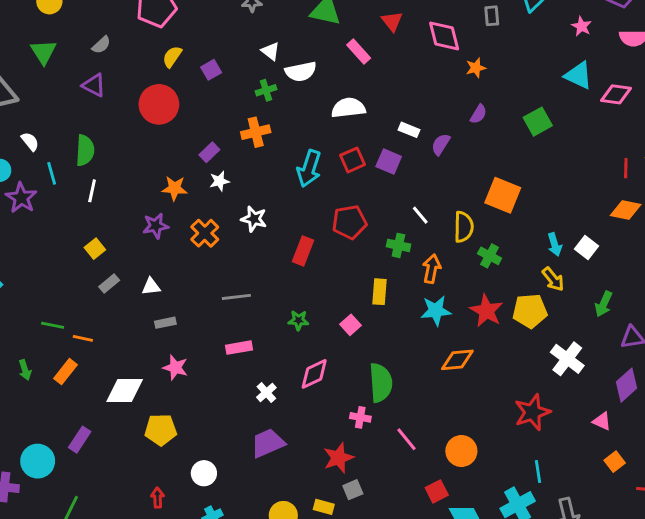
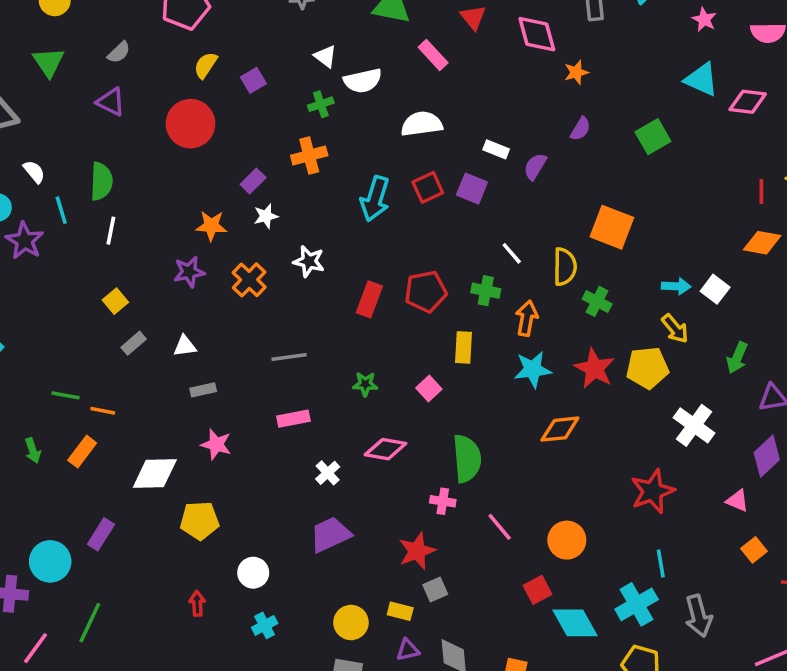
red pentagon: (349, 222) -> (426, 292), moved
cyan arrow: (555, 245) -> (676, 286), turned -70
pink diamond: (314, 374) -> (386, 449), turned 36

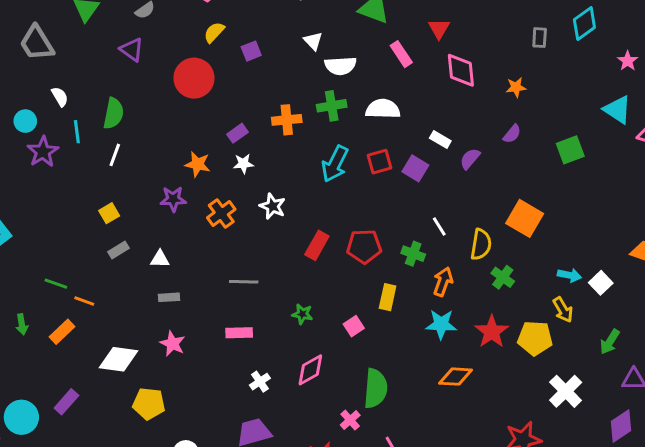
pink diamond: (537, 34) -> (461, 70), moved
green cross: (321, 104) -> (332, 106), moved, size x1.4
pink diamond: (386, 449) -> (310, 370), turned -48
pink cross: (443, 501) -> (350, 420), turned 30

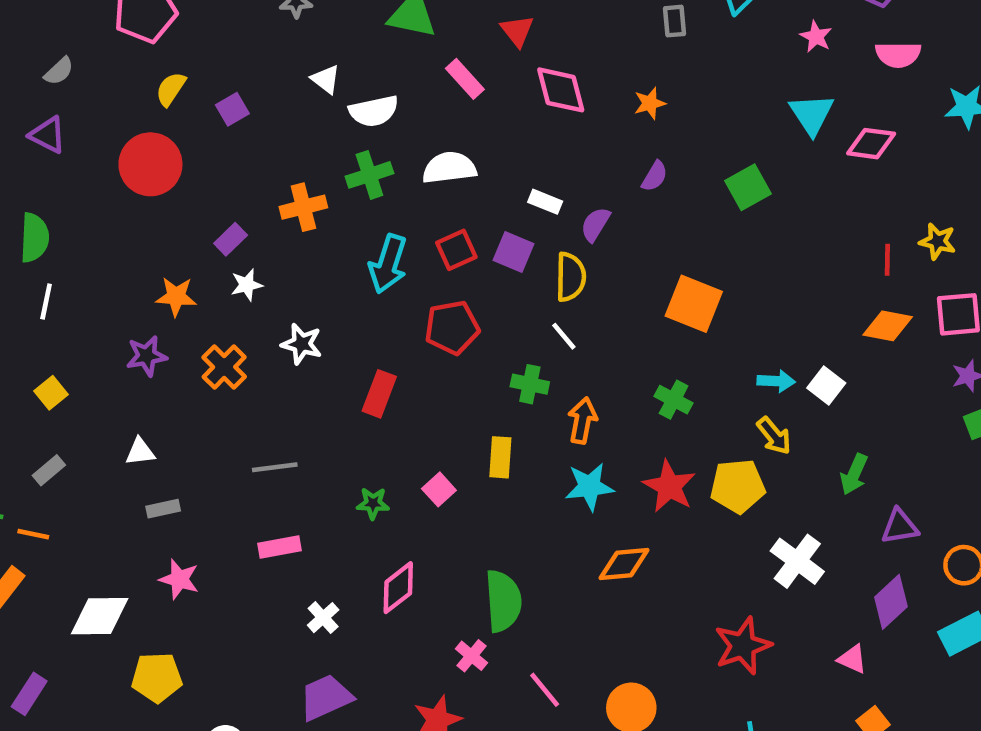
cyan triangle: (617, 110) -> (812, 114), turned 32
yellow semicircle: (481, 244) -> (570, 277), moved
red pentagon: (364, 246) -> (452, 327), moved
gray rectangle: (118, 250) -> (49, 470), moved
pink square: (354, 326) -> (439, 489), moved

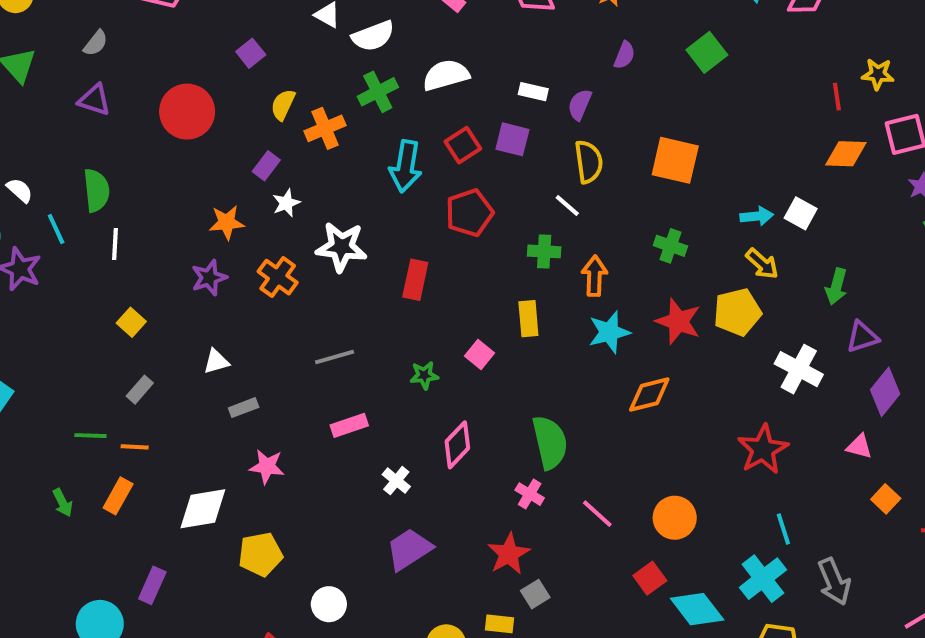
yellow semicircle: (171, 89) -> (283, 105), moved
yellow semicircle: (570, 277) -> (589, 162), moved
white star: (302, 344) -> (342, 247), size x1.4
purple triangle: (900, 527) -> (862, 337), moved

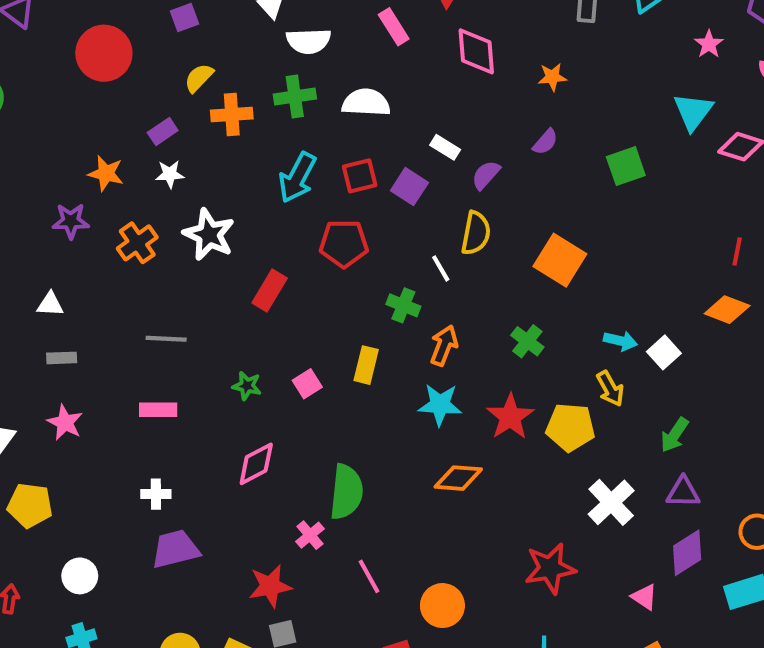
white cross: (396, 481) -> (156, 494), moved, turned 32

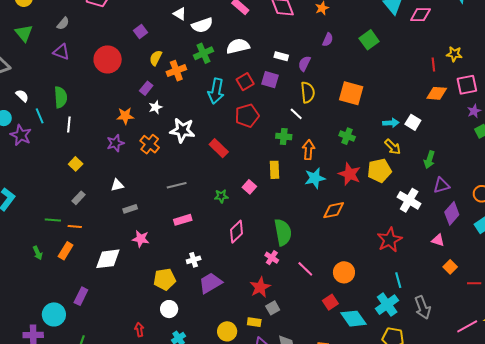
red rectangle: (270, 291) -> (219, 148), turned -60
yellow pentagon: (30, 505) -> (165, 279), moved

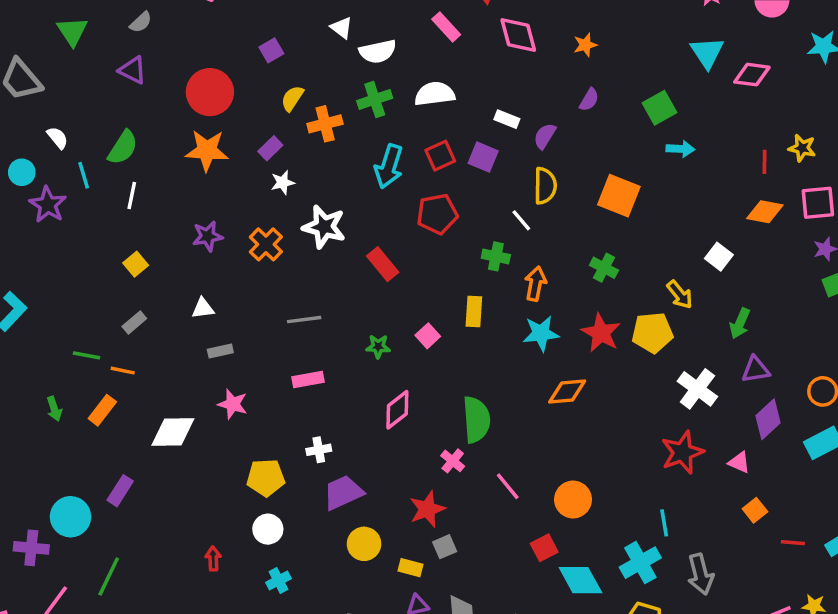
green semicircle: (61, 97) -> (123, 148), turned 30
orange star: (125, 116) -> (207, 150), moved, size x1.4
cyan arrow: (391, 123) -> (680, 149), moved
red star: (390, 240) -> (682, 452), moved
yellow circle: (227, 331) -> (364, 544), moved

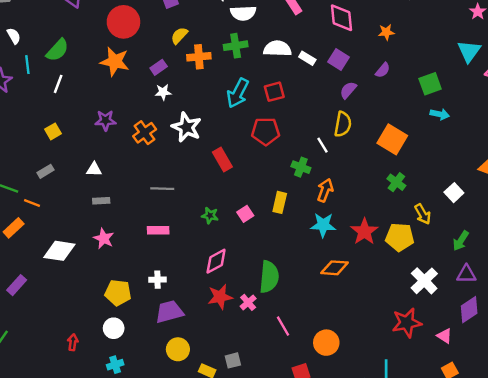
white rectangle: (507, 119) -> (307, 58), moved
purple square: (483, 157) -> (339, 60), moved
green cross: (604, 268) -> (396, 182), moved
red star: (427, 509) -> (220, 297), moved

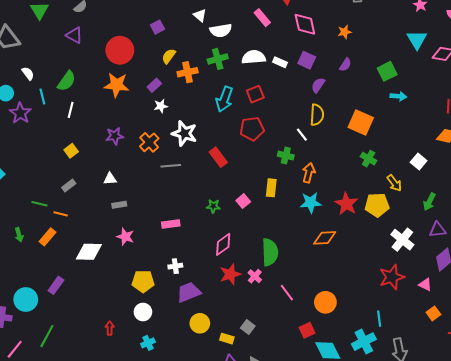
gray line: (162, 189) -> (171, 166), moved
gray square: (233, 360) -> (248, 327), turned -32

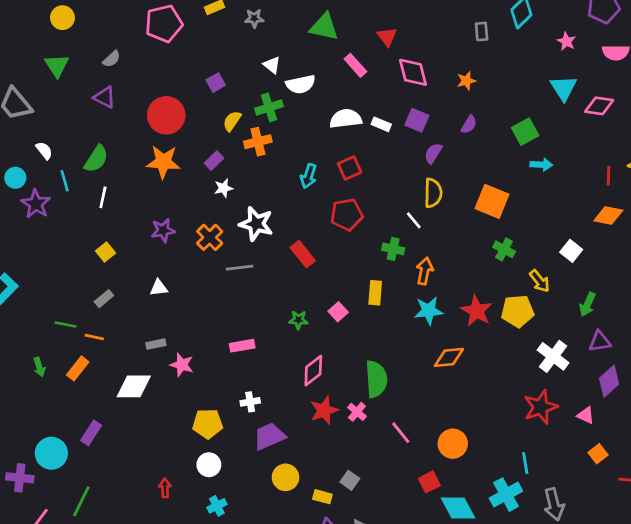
green cross: (218, 59) -> (269, 107), moved
cyan arrow: (224, 99) -> (308, 176), size x0.7
gray rectangle: (119, 205) -> (156, 344), moved

